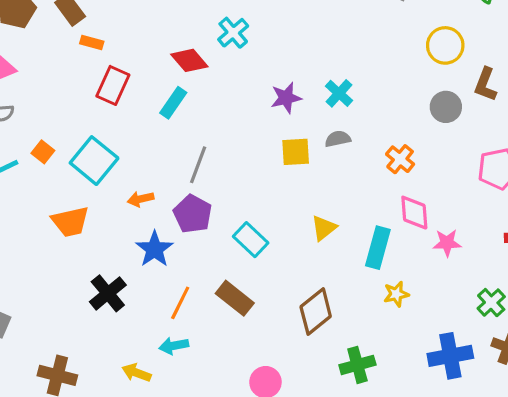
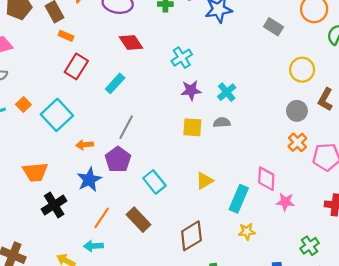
cyan cross: (233, 33) -> (182, 58), moved
red diamond: (189, 60) -> (131, 43), moved
orange cross: (400, 159) -> (297, 142), moved
orange trapezoid: (70, 222) -> (35, 172), moved

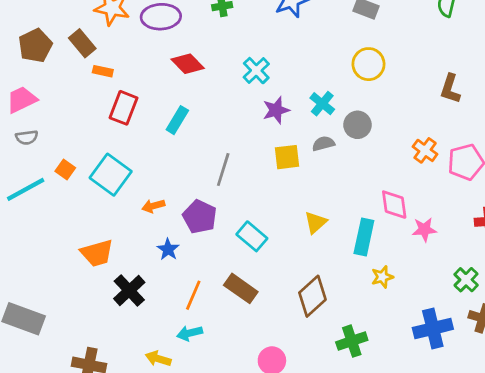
yellow circle: (302, 70) -> (369, 64), moved
gray circle: (297, 111) -> (357, 125), moved
gray line: (126, 127) -> (223, 170), moved
blue star: (89, 180) -> (168, 249), size x0.7

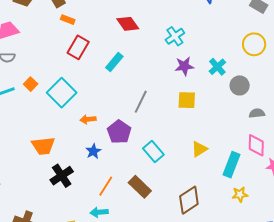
gray semicircle: (323, 144) -> (257, 113), moved

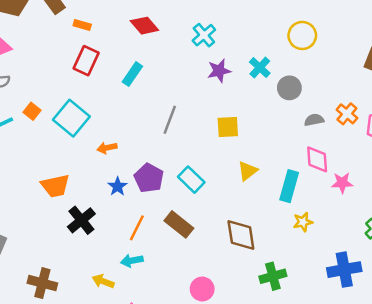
orange rectangle: (68, 20) -> (82, 25), moved
yellow square: (187, 100) -> (228, 127), moved
purple pentagon: (119, 132) -> (149, 178), moved
brown diamond: (189, 200) -> (241, 235), turned -60

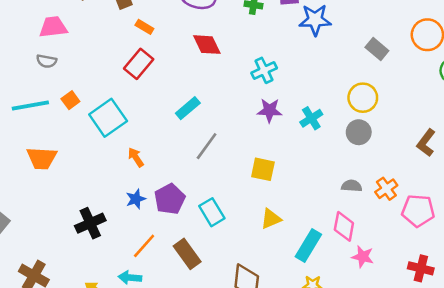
cyan rectangle: (132, 74) -> (188, 108), moved
gray circle: (289, 88) -> (359, 132), moved
orange arrow: (107, 148) -> (136, 157), turned 54
orange trapezoid: (55, 186) -> (42, 158), moved

